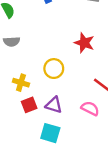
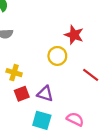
yellow circle: (54, 69) -> (57, 56), moved
pink semicircle: (90, 108) -> (75, 119), moved

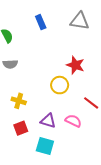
red square: (22, 94) -> (21, 128), moved
pink semicircle: (75, 119) -> (73, 121), moved

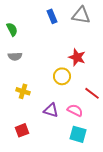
blue rectangle: (41, 22) -> (52, 16), moved
red square: (21, 128) -> (22, 130), moved
cyan square: (45, 146) -> (78, 134), moved

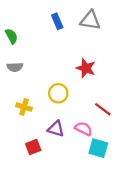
yellow circle: (62, 76) -> (58, 93), moved
red square: (22, 130) -> (33, 147), moved
cyan square: (78, 134) -> (98, 148), moved

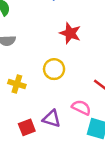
red star: (86, 68) -> (70, 33), moved
purple triangle: (56, 129) -> (52, 119), moved

